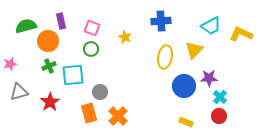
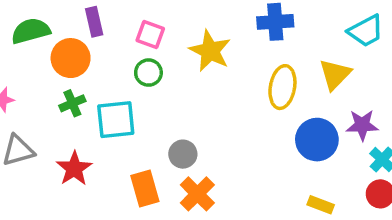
yellow star: (125, 37) -> (210, 51), size x1.6
gray circle: (100, 92) -> (183, 154), moved

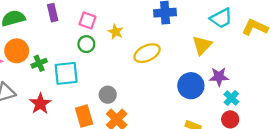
yellow star: (210, 51) -> (116, 32), moved, size x0.6
orange circle: (71, 58) -> (17, 51), moved
yellow ellipse: (282, 87) -> (147, 53), moved, turned 55

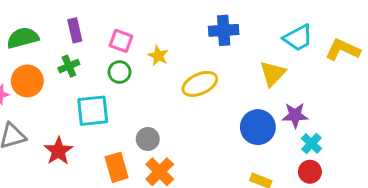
green cross: (39, 63) -> (69, 66), moved

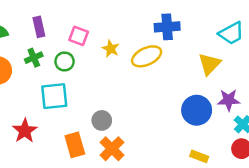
green circle: (119, 72) -> (65, 61), moved
yellow ellipse: (200, 84) -> (147, 56), moved

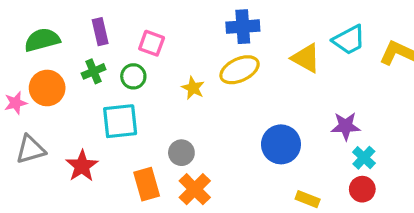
blue cross: (167, 27) -> (243, 27), moved
yellow star: (111, 49) -> (193, 88), moved
yellow triangle: (209, 64) -> (306, 58), moved, turned -45
blue circle: (197, 110) -> (281, 144), moved

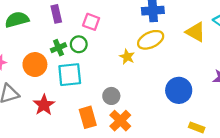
green cross: (94, 71) -> (58, 48), moved
orange circle: (47, 88) -> (35, 65), moved
yellow star: (193, 88) -> (127, 57), moved

